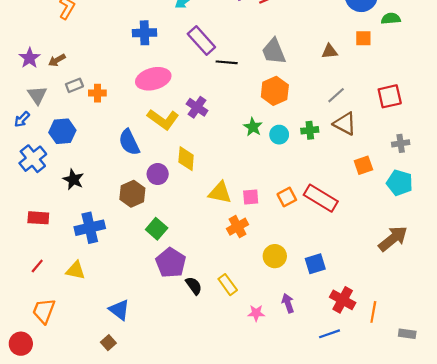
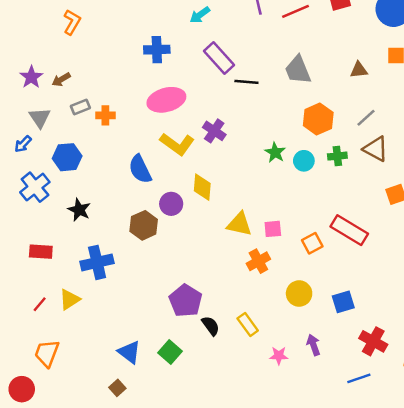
orange hexagon: (275, 91) -> (318, 119), moved
orange square: (287, 197) -> (312, 243), moved
green square: (157, 229) -> (170, 352), moved
yellow triangle: (76, 270) -> (70, 299), moved, turned -45

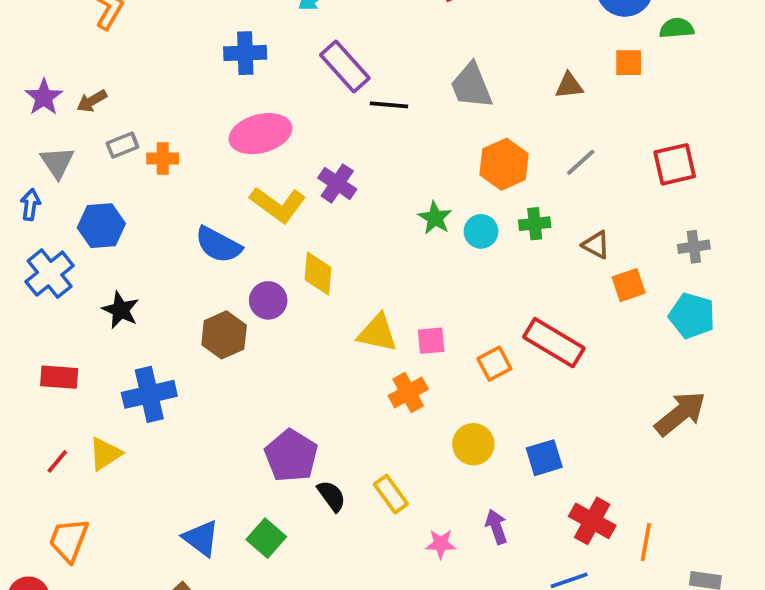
blue arrow: (23, 144) -> (30, 205), turned 144
brown triangle: (376, 149) -> (596, 245), moved, size x0.7
blue semicircle: (140, 169) -> (218, 245), turned -36

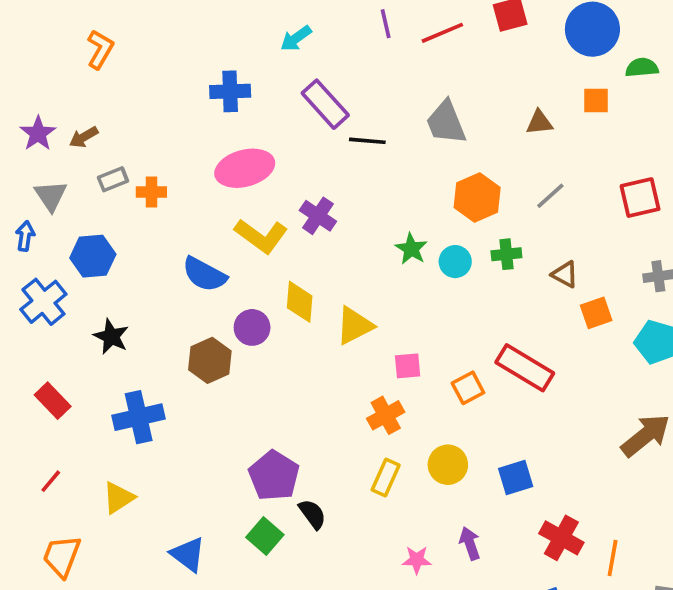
yellow triangle: (377, 333) -> (355, 326), moved, turned -39
red rectangle: (59, 377) -> (53, 401), turned 42
yellow triangle: (105, 454) -> (118, 498), moved
yellow rectangle: (391, 494) -> (386, 478), moved, turned 60
green square: (266, 538) -> (265, 536), moved

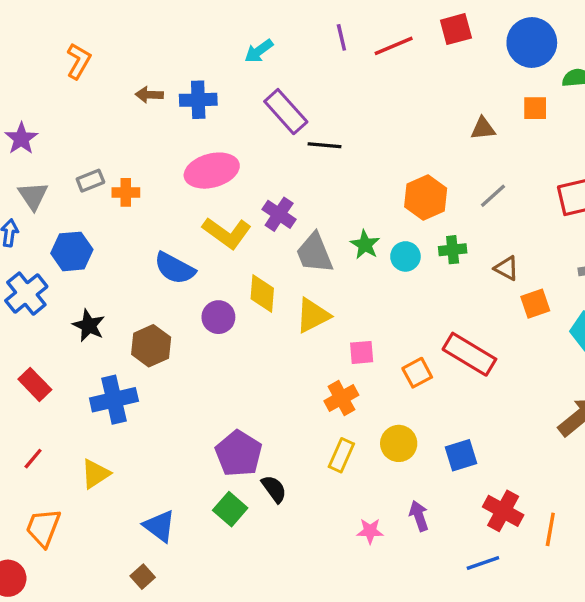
gray trapezoid: (446, 122) -> (314, 253), moved
brown arrow: (84, 137) -> (149, 95), moved, turned 32
brown hexagon: (210, 360) -> (151, 346), moved

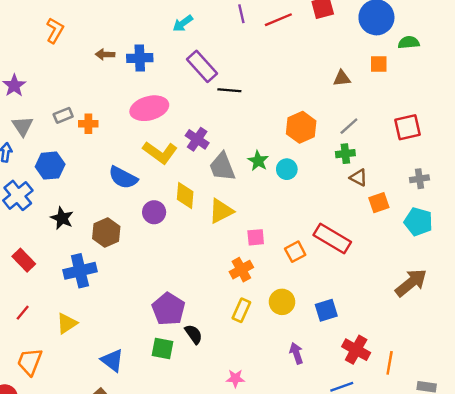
green cross: (453, 250) -> (345, 154), moved
green square: (230, 509) -> (162, 348), turned -30
pink star: (370, 531) -> (235, 378), moved

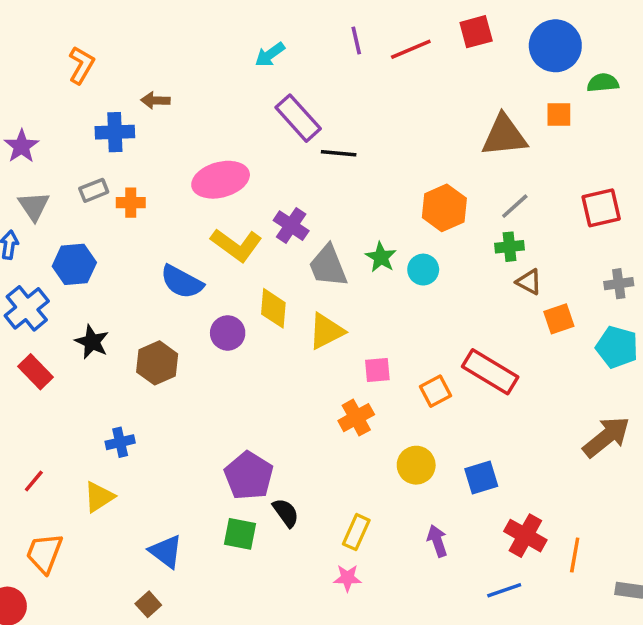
blue cross: (140, 58) -> (115, 132), moved
brown triangle: (342, 78) -> (504, 136), size x1.8
red rectangle: (24, 260) -> (36, 372), moved
blue cross: (80, 271) -> (120, 442), moved, size x0.6
yellow rectangle: (241, 310) -> (356, 532), moved

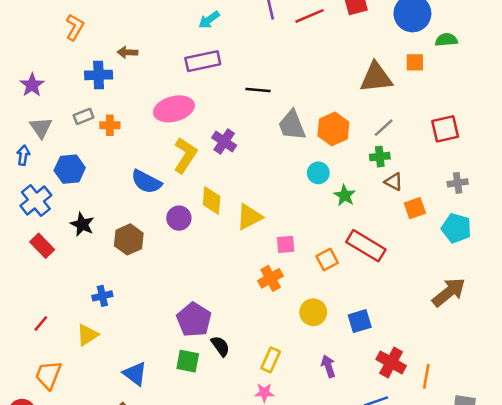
purple rectangle: (298, 118) -> (203, 61), moved, turned -60
yellow L-shape: (236, 245) -> (185, 155), turned -93
green star: (381, 257) -> (345, 195), moved
gray trapezoid: (328, 266) -> (292, 125), moved

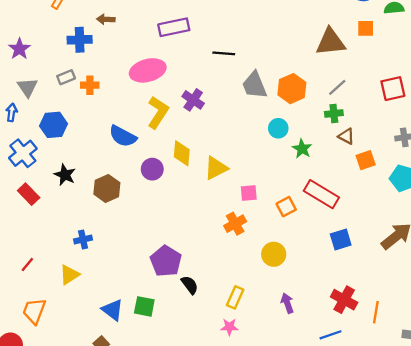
blue square: (360, 321) -> (341, 240), moved
green square: (188, 361) -> (144, 306), moved

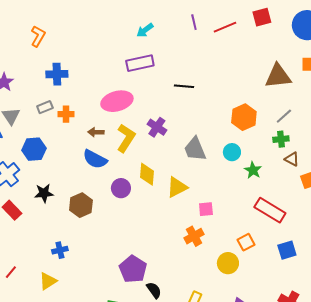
brown arrow: (106, 19) -> (96, 132), moved
gray trapezoid: (254, 85) -> (195, 149), moved
black star: (65, 175) -> (44, 193), turned -30
orange square: (286, 207) -> (246, 242), moved

